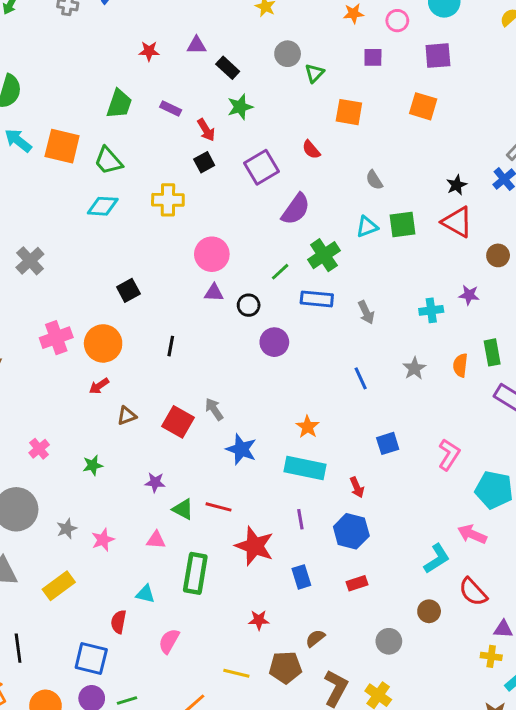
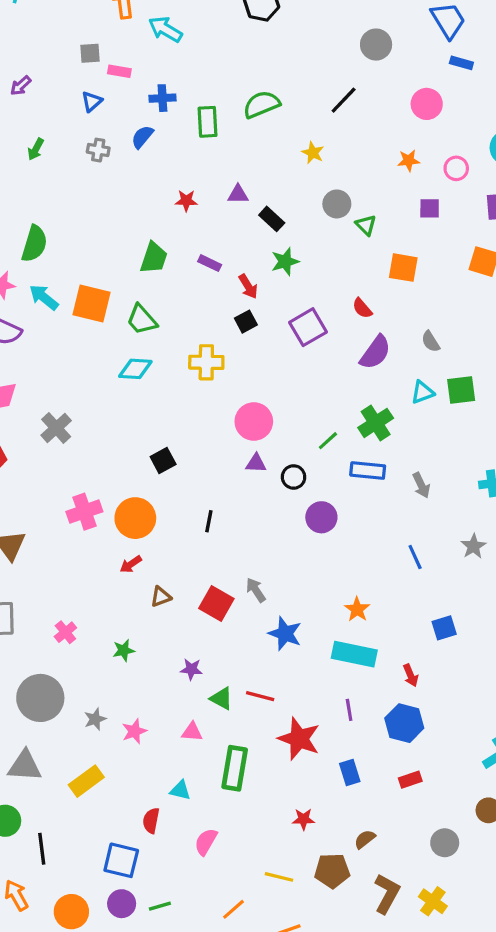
green triangle: (314, 73) -> (366, 225), turned -30
purple semicircle: (296, 209) -> (375, 352), moved

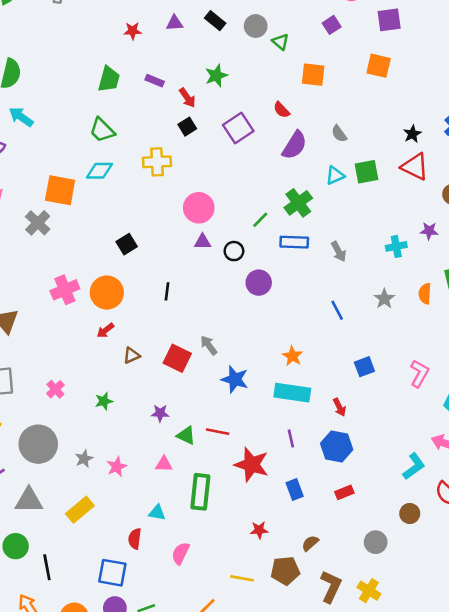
purple square: (430, 208) -> (332, 25), turned -30
black rectangle: (272, 219) -> (215, 21), moved
orange square: (91, 304) -> (60, 190), moved

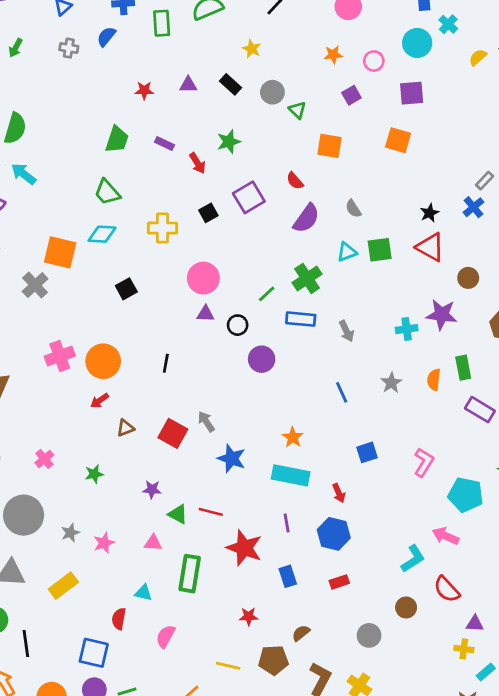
black square: (187, 127) -> (208, 213), moved
purple star: (429, 231) -> (442, 315), size x1.6
black square: (127, 244) -> (126, 289), moved

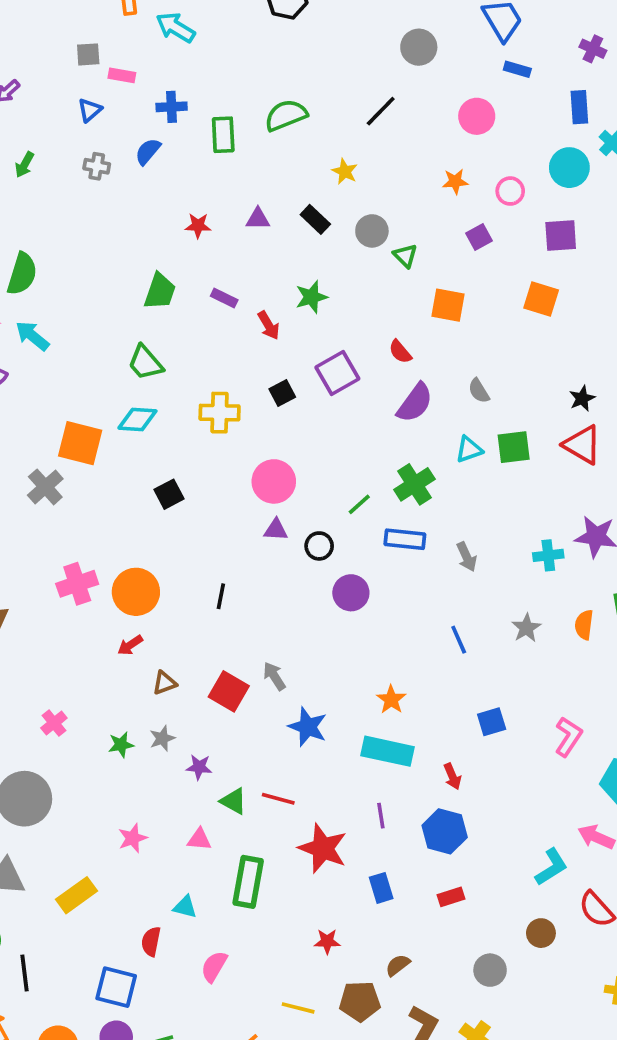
gray star: (70, 533) -> (162, 738), moved

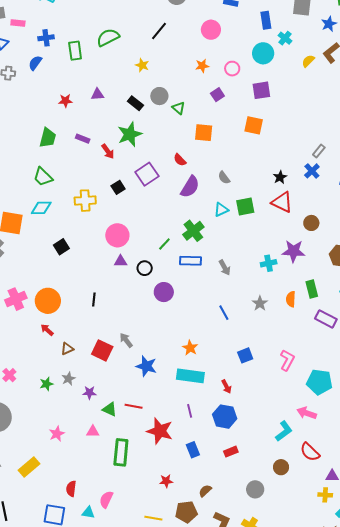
black rectangle: (315, 219) -> (135, 103), moved
green star: (311, 297) -> (130, 134), size x1.4
red arrow: (130, 645) -> (47, 330), turned 80
cyan triangle: (185, 907) -> (88, 513), moved

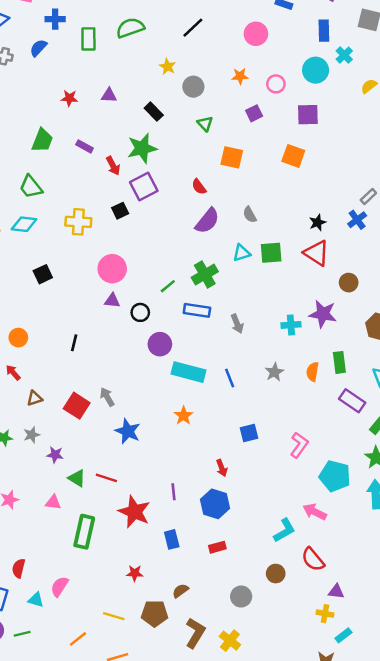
gray circle: (159, 96) -> (193, 87), moved
purple square: (147, 174) -> (144, 186), moved
orange circle: (48, 301) -> (18, 338), size x0.6
cyan rectangle: (190, 376) -> (189, 372), moved

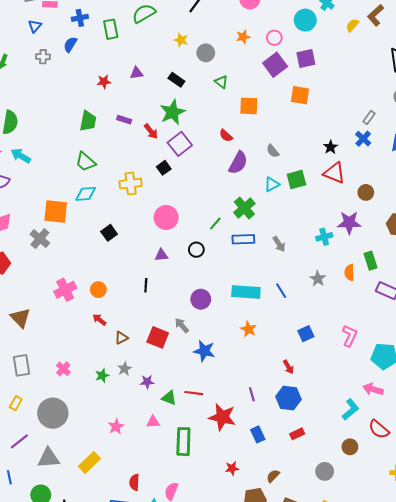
purple square: (254, 113) -> (275, 65), moved, size x1.6
purple triangle: (112, 301) -> (161, 255), moved
purple circle: (160, 344) -> (201, 299), moved

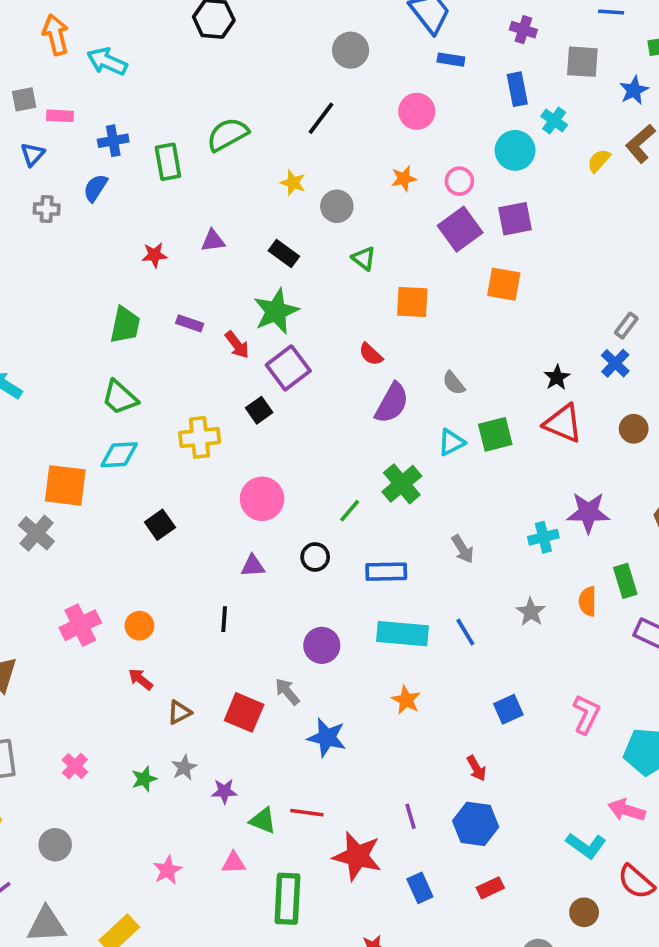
brown circle: (366, 192) -> (634, 429), moved
blue rectangle: (243, 239) -> (386, 572), moved
cyan L-shape: (350, 409) -> (586, 846), turned 75
gray circle: (53, 413) -> (55, 845), size x0.6

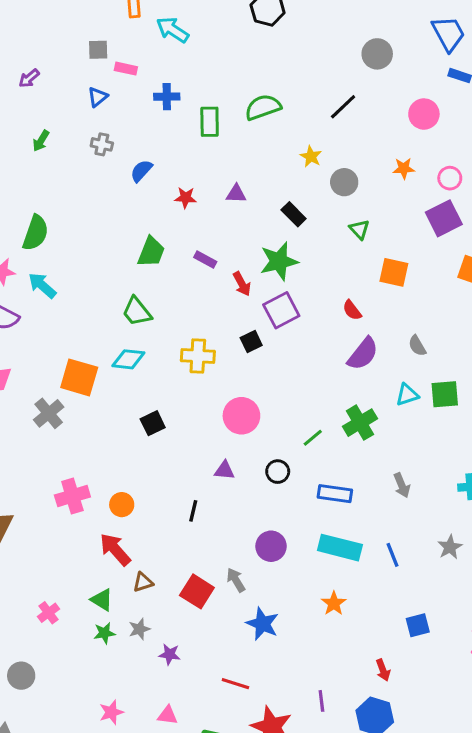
blue semicircle: (95, 188) -> (141, 171), moved
red arrow: (141, 679) -> (115, 549), size x1.6
green triangle: (263, 821) -> (102, 600), moved

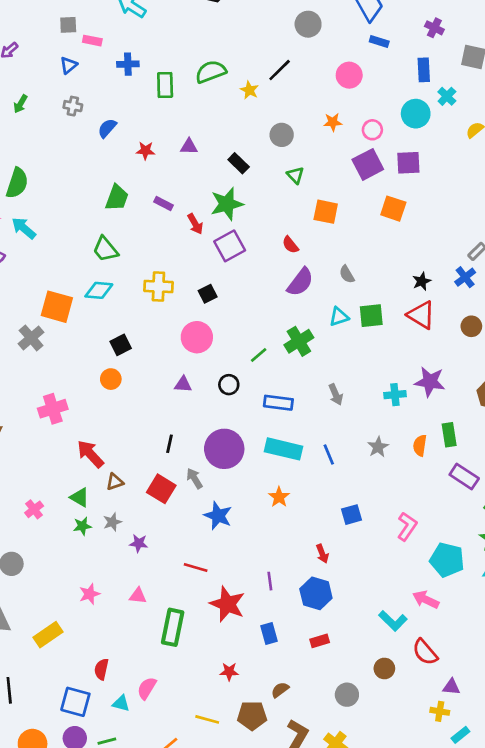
yellow star: (311, 156) -> (249, 90), moved
black square: (251, 341) -> (208, 294), moved
orange circle: (122, 505) -> (111, 379), moved
black line: (193, 511) -> (169, 444), moved
purple circle: (271, 546) -> (224, 449), size x1.5

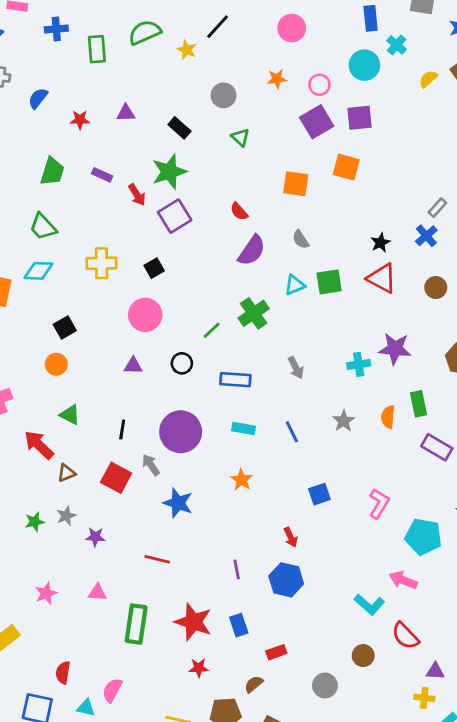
orange square: (326, 212) -> (296, 184), moved
cyan rectangle: (283, 449) -> (244, 428), size x0.6
green triangle: (80, 497) -> (70, 415), moved
red star: (227, 604) -> (193, 622), moved
red rectangle: (320, 641) -> (276, 652), moved

